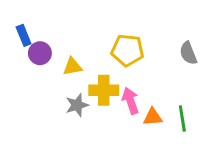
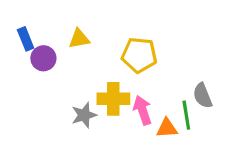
gray semicircle: (188, 53) -> (203, 96), moved
yellow triangle: (73, 67) -> (79, 39), moved
green line: (182, 118) -> (186, 115), moved

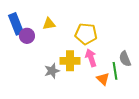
blue rectangle: (26, 39) -> (16, 24), size x1.5
pink arrow: (143, 110) -> (91, 58), moved
orange triangle: (167, 128) -> (103, 79), turned 48

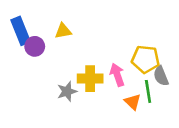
yellow pentagon: (86, 34) -> (146, 59), moved

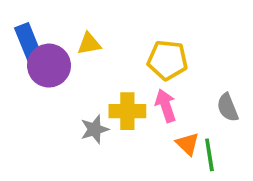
purple circle: (35, 46) -> (49, 66), size x1.5
yellow pentagon: (146, 59) -> (167, 60), moved
green line: (148, 91) -> (209, 155), moved

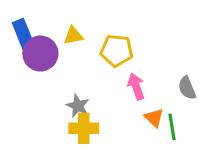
yellow pentagon: (167, 60) -> (117, 51), moved
yellow cross: (127, 111) -> (84, 128), moved
gray star: (95, 129) -> (78, 106), turned -30

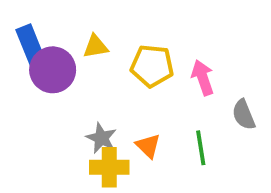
pink arrow: (136, 86) -> (203, 78), moved
orange triangle: (154, 118) -> (148, 146), moved
green line: (172, 127) -> (201, 148), moved

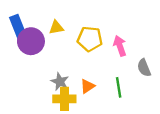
orange triangle: (148, 146) -> (87, 86), turned 42

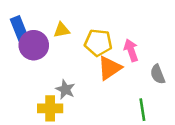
orange triangle: (87, 86) -> (110, 68), moved, size x1.5
green line: (119, 87) -> (142, 110), moved
yellow cross: (64, 99) -> (50, 108), moved

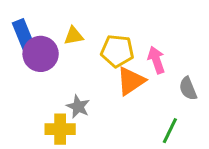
green line: (142, 110) -> (170, 131), turned 35

